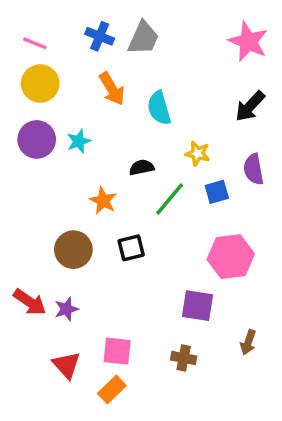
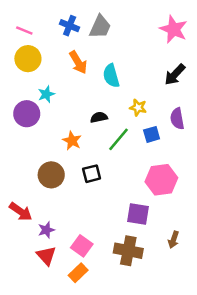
purple circle: (37, 139) -> (27, 114), moved
cyan star: (79, 141) -> (46, 94), moved
purple star: (66, 309) -> (46, 230), moved
pink square: (117, 351) -> (82, 246), turned 30
brown cross: (184, 358) -> (128, 251), size x1.6

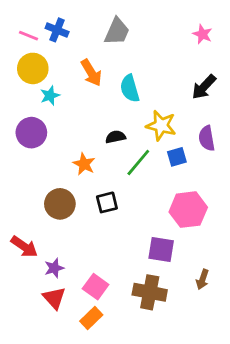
blue cross: (70, 26) -> (57, 30), moved
pink star: (174, 29) -> (202, 34), size x0.6
cyan star: (46, 94) -> (50, 96), moved
yellow star: (138, 108) -> (161, 125), size x1.5

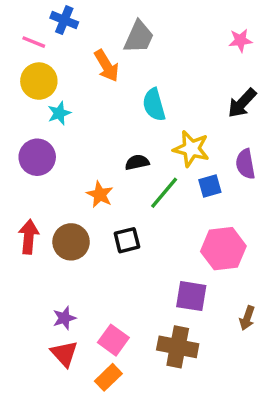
blue cross: (57, 30) -> (64, 20), moved
pink star: (202, 34) -> (240, 40), turned -30
orange arrow: (91, 73) -> (107, 66), moved
red arrow: (24, 247) -> (29, 237), moved, turned -120
brown arrow: (202, 279) -> (247, 318), moved

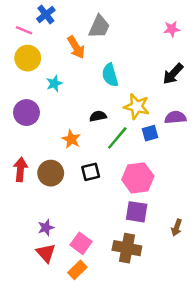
blue cross: (64, 20) -> (46, 14), turned 30
cyan star: (59, 113) -> (54, 83), moved
purple semicircle: (245, 164) -> (175, 117), turned 95
pink hexagon: (223, 249) -> (138, 178), moved

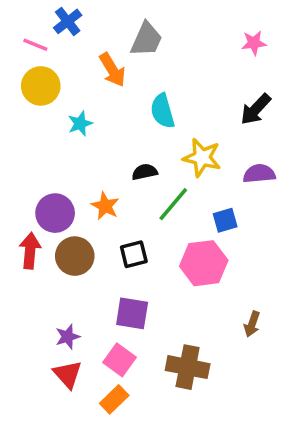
purple circle: (26, 113) -> (55, 213), moved
blue square: (150, 133) -> (225, 220), moved
purple square: (137, 212) -> (132, 313), moved
brown arrow: (177, 228) -> (252, 324), moved

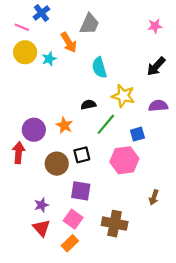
cyan star: (80, 124) -> (49, 59), moved
brown circle: (75, 256) -> (57, 164), moved

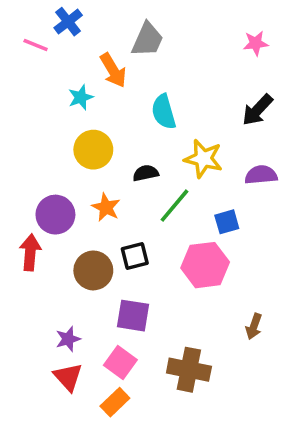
yellow circle: (25, 52) -> (93, 150), moved

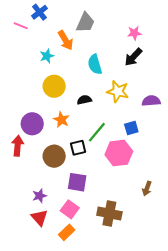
pink star: (256, 43) -> (134, 33), moved
black arrow: (257, 110) -> (133, 57), moved
green line: (174, 206) -> (97, 132), moved

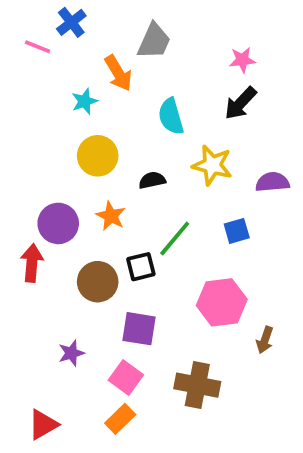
pink hexagon: (119, 153) -> (222, 302), moved
red triangle: (39, 218) -> (43, 425), moved, turned 42

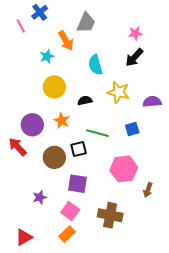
pink line: (38, 47) -> (21, 26), turned 40
green line: (175, 238) -> (97, 133), turned 65
red arrow: (32, 263) -> (18, 147), turned -48

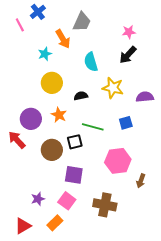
purple star: (40, 197) -> (38, 199), moved
orange rectangle: (67, 234) -> (55, 223), moved

